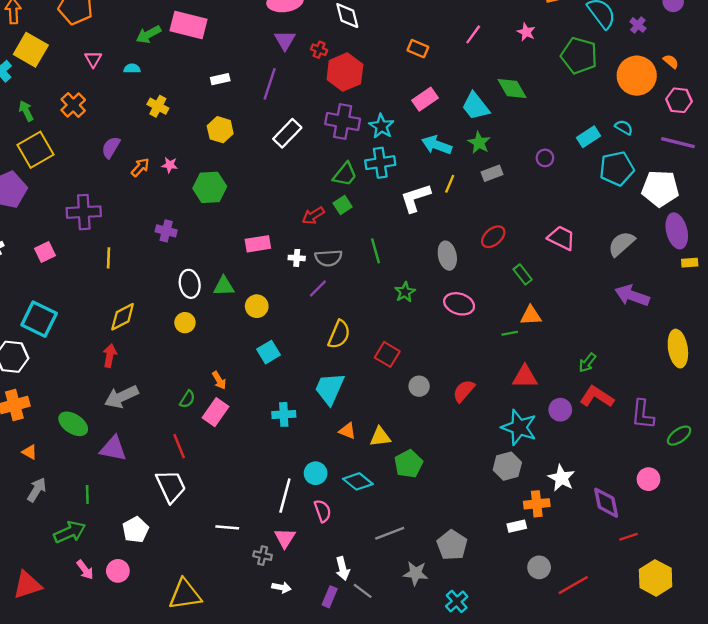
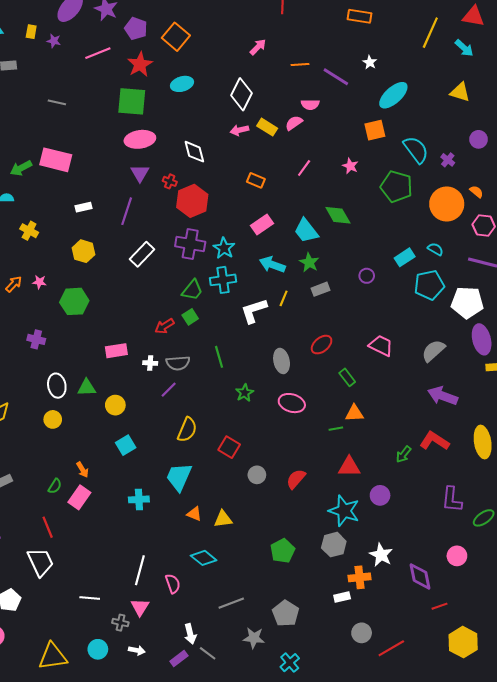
red L-shape: (597, 397) -> (434, 441), moved
green pentagon: (408, 464) -> (283, 551), moved
cyan circle: (316, 473) -> (98, 649), moved
purple rectangle: (330, 597) -> (179, 658), turned 30

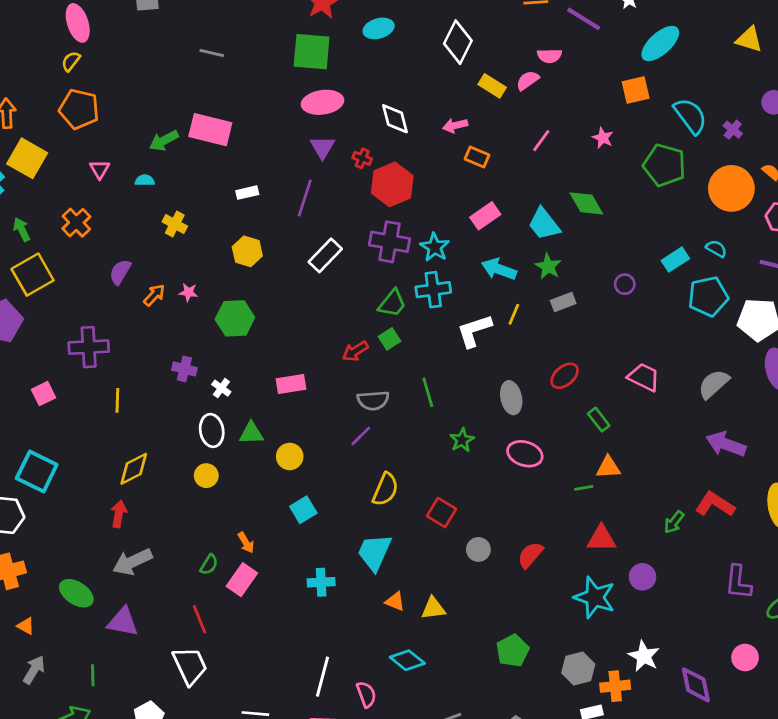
pink arrow: (239, 130) -> (455, 126), moved
white cross: (150, 363) -> (221, 388), moved, turned 32
gray hexagon: (334, 545) -> (578, 668), moved

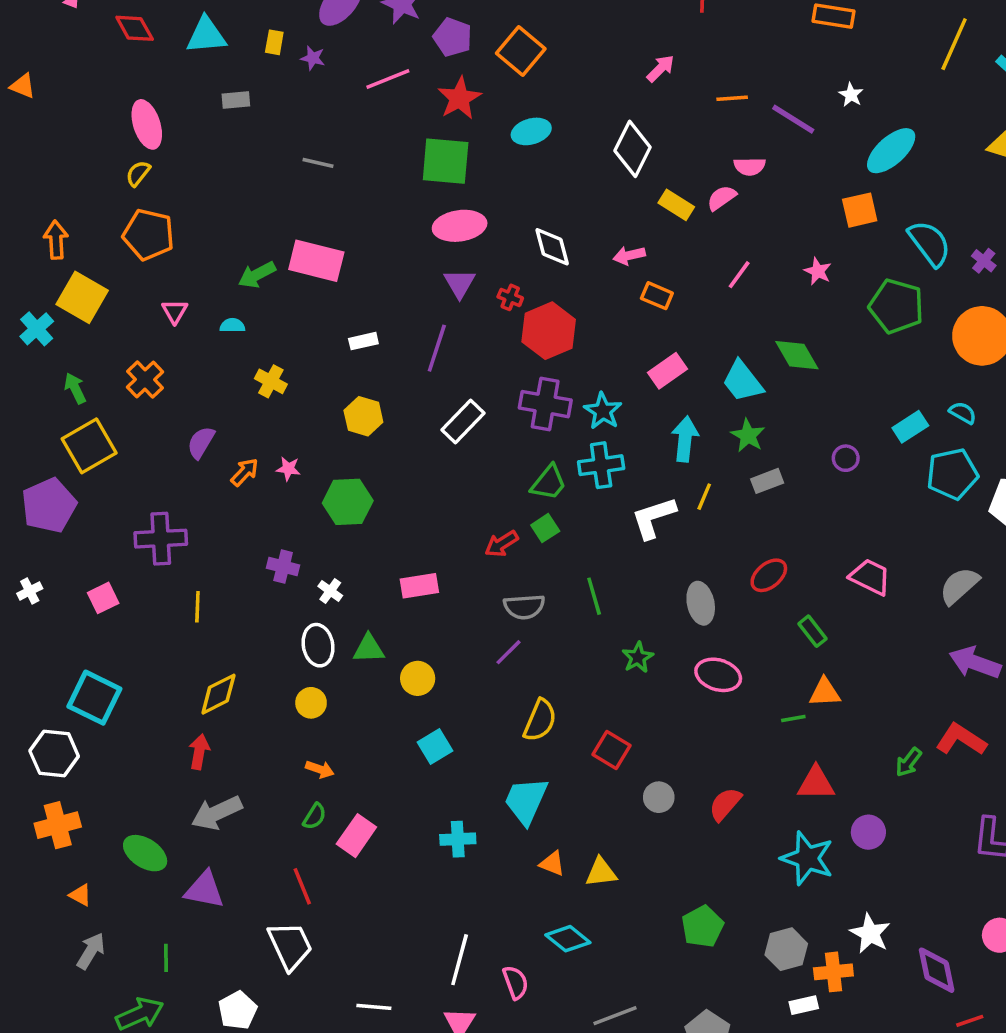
cyan arrow: (499, 269) -> (685, 439), turned 76
orange arrow: (246, 543) -> (320, 769), moved, turned -40

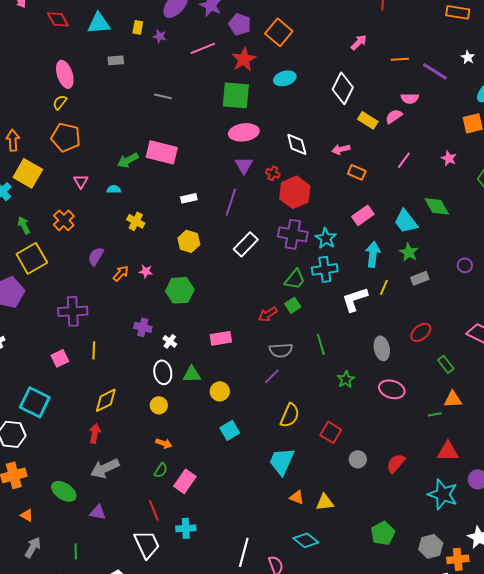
pink square: (103, 598) -> (60, 358), moved
cyan cross: (458, 839) -> (186, 528), moved
purple triangle: (204, 890) -> (98, 512), size x0.7

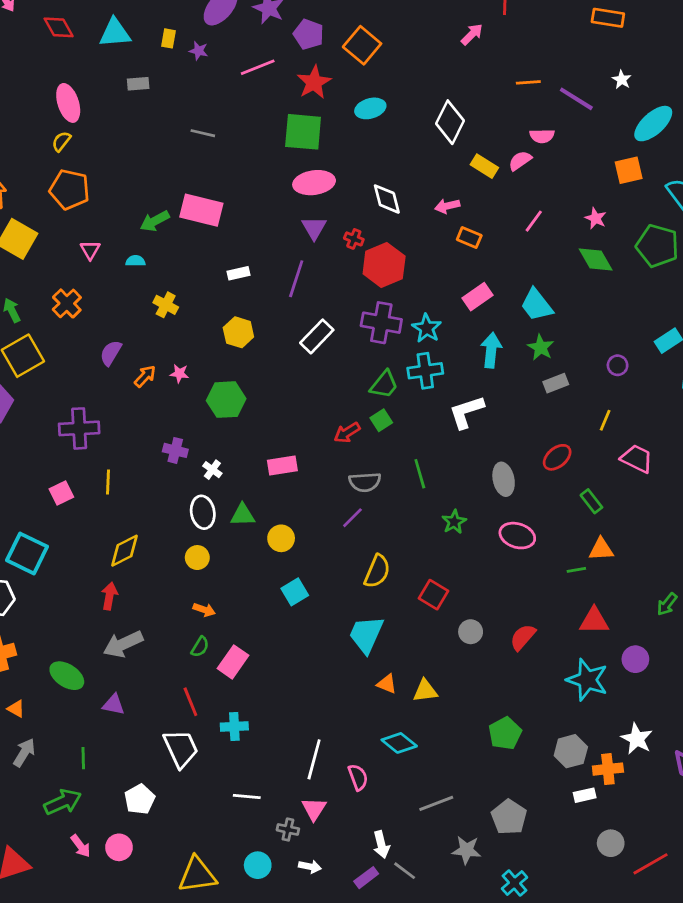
pink arrow: (359, 42) -> (472, 34), moved
green diamond: (437, 206) -> (596, 260), moved
yellow line: (384, 287) -> (605, 420), moved

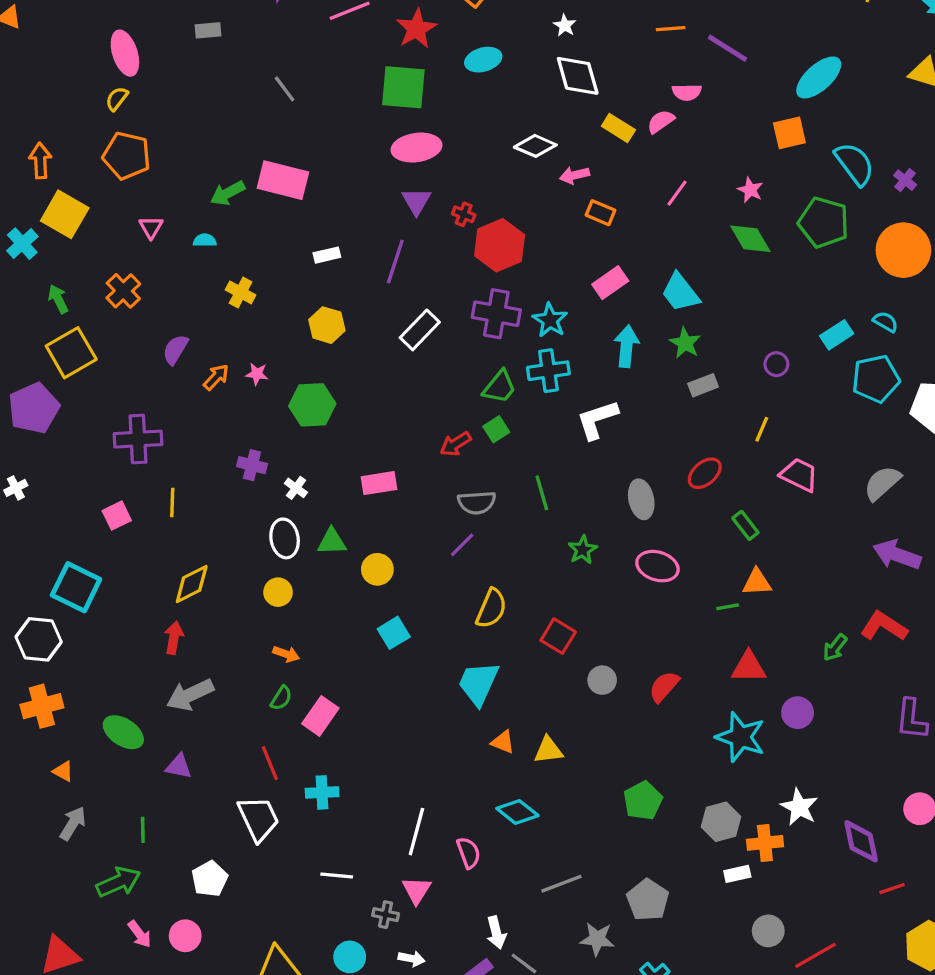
white star: (622, 80) -> (565, 25), moved
white diamond: (450, 122) -> (578, 76), turned -42
gray line: (203, 133) -> (285, 89), turned 40
white diamond: (387, 199) -> (535, 146), moved, turned -52

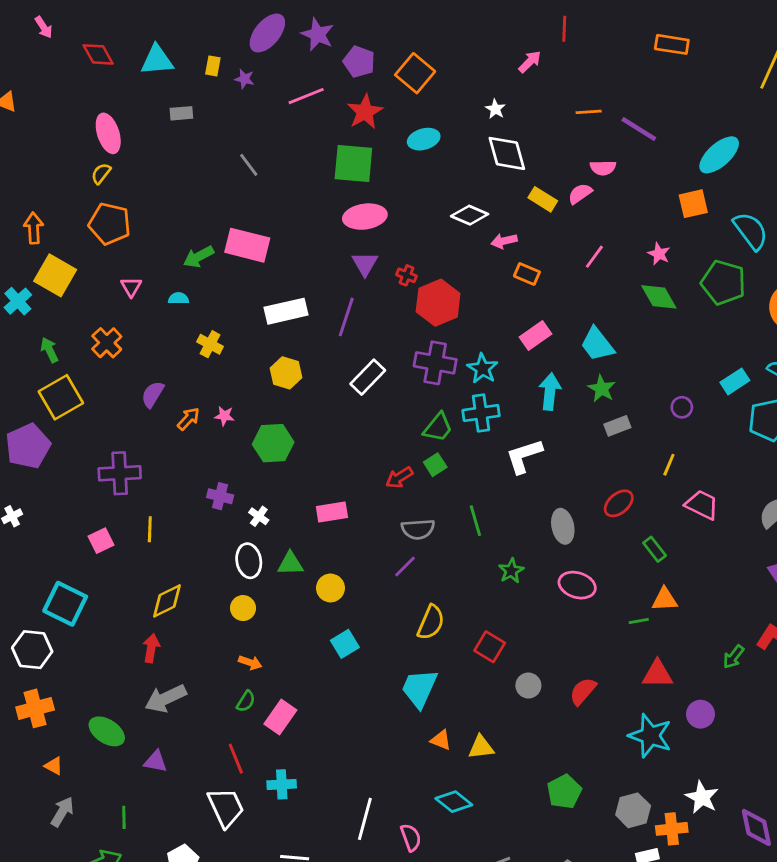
white rectangle: (327, 255) -> (286, 311), size x1.8

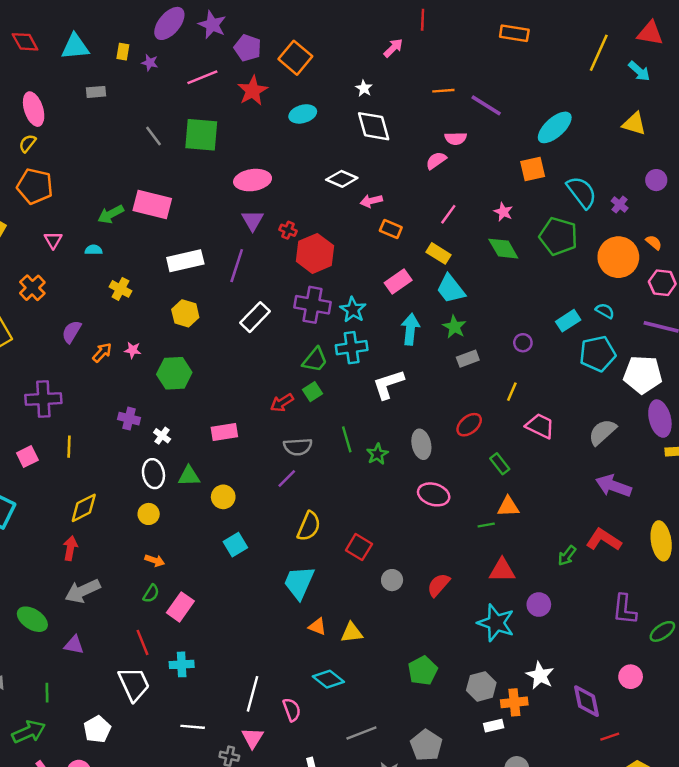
green square: (353, 163) -> (201, 135), moved
yellow rectangle: (543, 199) -> (439, 253), moved
green star: (511, 571) -> (377, 454), moved

